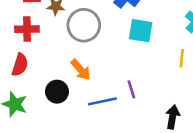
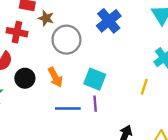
cyan square: (141, 31) -> (95, 79), moved
black circle: (57, 92) -> (25, 78), moved

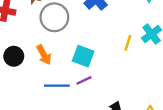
yellow line: (144, 87) -> (128, 43), moved
purple line: (95, 104) -> (84, 80), turned 70

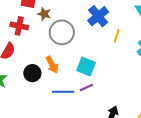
yellow line: (128, 43) -> (117, 36), moved
black circle: (14, 56) -> (32, 73), moved

